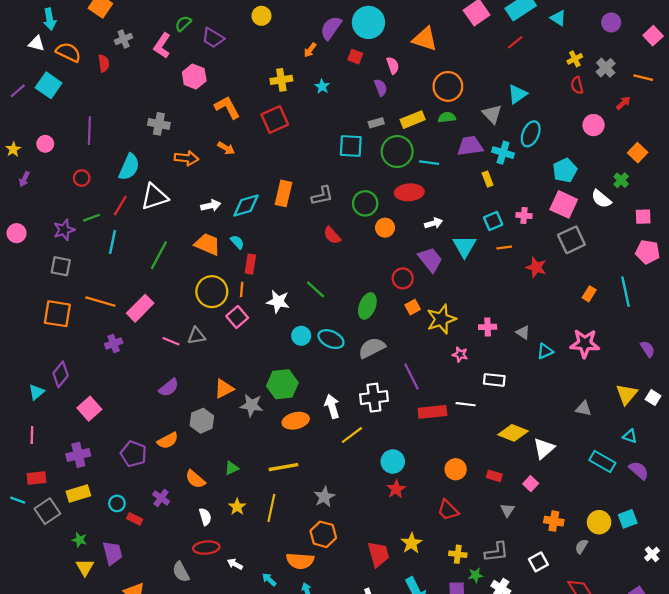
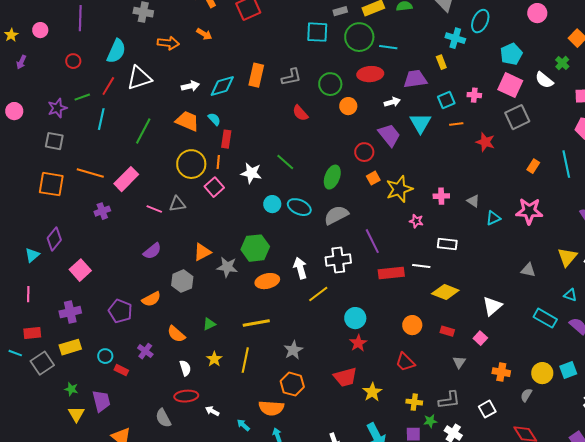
purple trapezoid: (470, 146) -> (415, 79), moved
yellow diamond: (513, 433) -> (445, 292), moved
red trapezoid: (378, 554) -> (345, 377), moved, turned 90

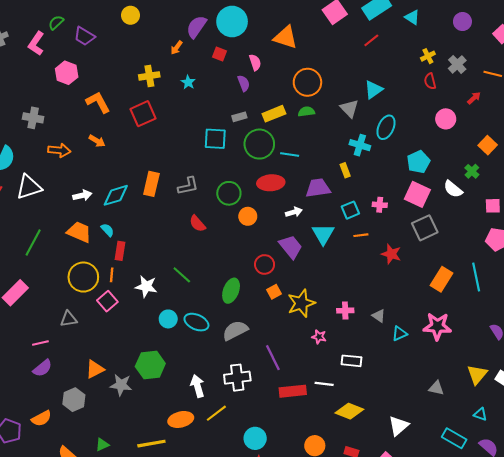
orange rectangle: (533, 166) -> (442, 279), size x1.6
pink line: (154, 209) -> (40, 343), moved, turned -35
orange ellipse: (267, 281) -> (181, 419), moved

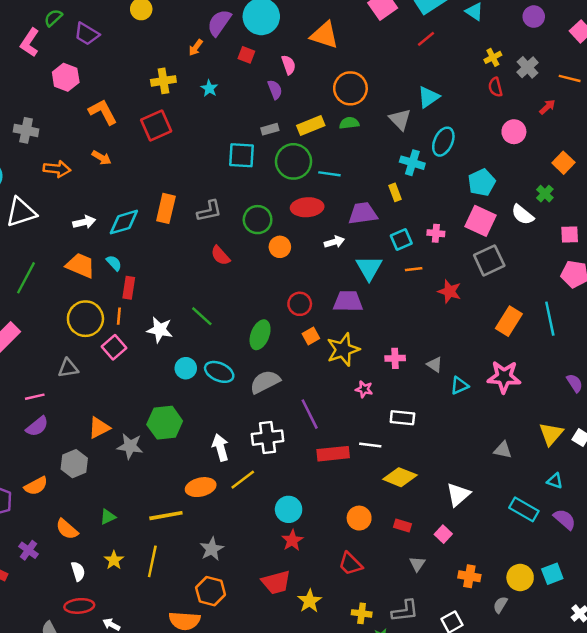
purple trapezoid: (291, 247) -> (348, 301), moved, turned -50

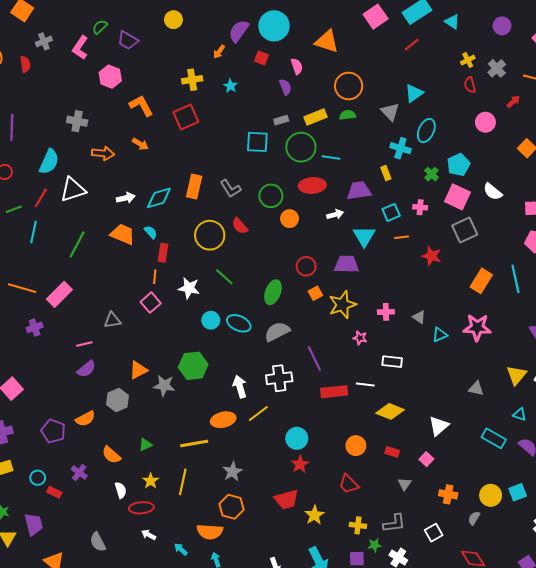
green cross: (545, 194) -> (432, 174), moved
gray L-shape: (209, 211) -> (230, 189), turned 70
yellow circle: (85, 319) -> (210, 235), moved
red ellipse: (79, 606) -> (141, 508), moved

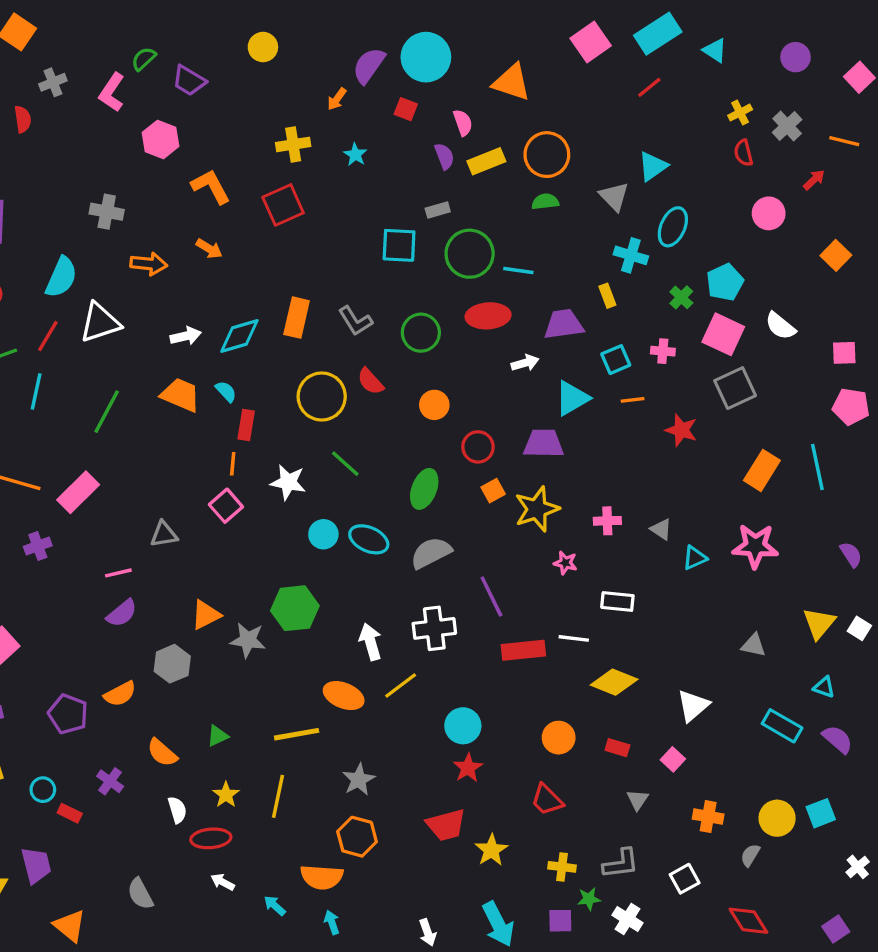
yellow rectangle: (315, 117) -> (486, 161), moved
orange circle: (290, 219) -> (434, 405), moved
cyan triangle: (364, 236) -> (572, 398), turned 30
orange ellipse: (223, 420) -> (344, 696), turned 35

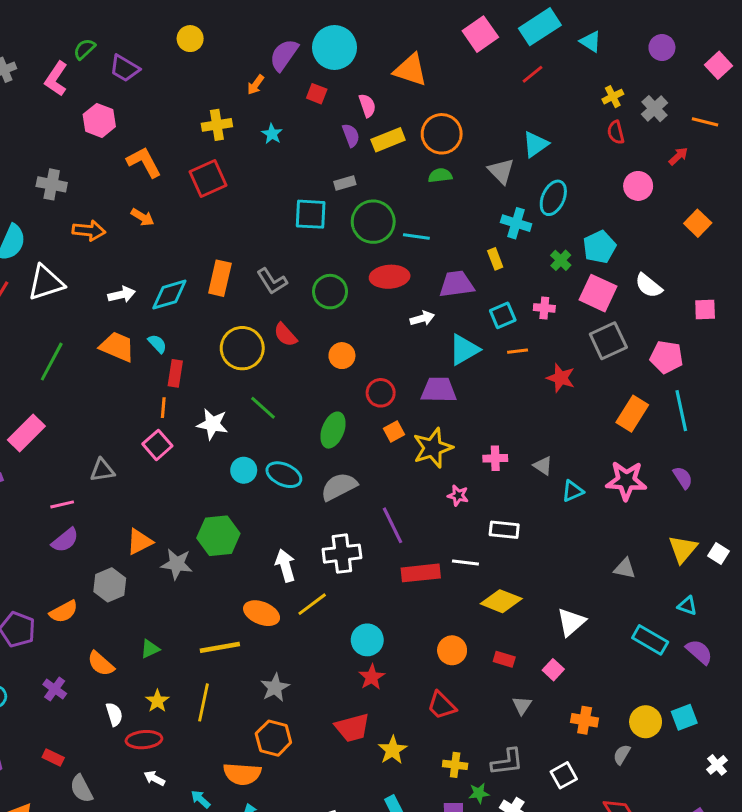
pink pentagon: (851, 407) -> (666, 357), moved
purple semicircle: (851, 554) -> (683, 478), moved
red rectangle: (70, 813) -> (53, 757), moved

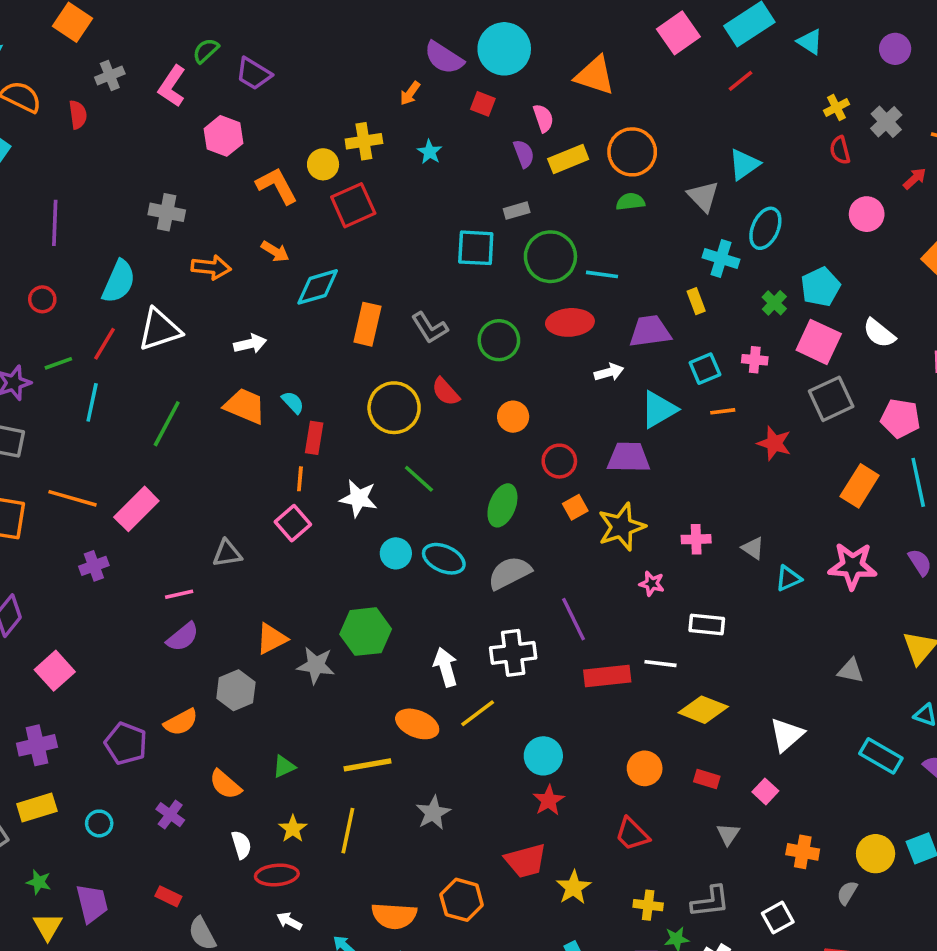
yellow circle: (190, 39) -> (323, 164), moved
purple semicircle: (284, 55) -> (444, 58), turned -92
cyan diamond: (169, 295) -> (318, 287), moved
orange hexagon: (273, 738) -> (462, 900), moved

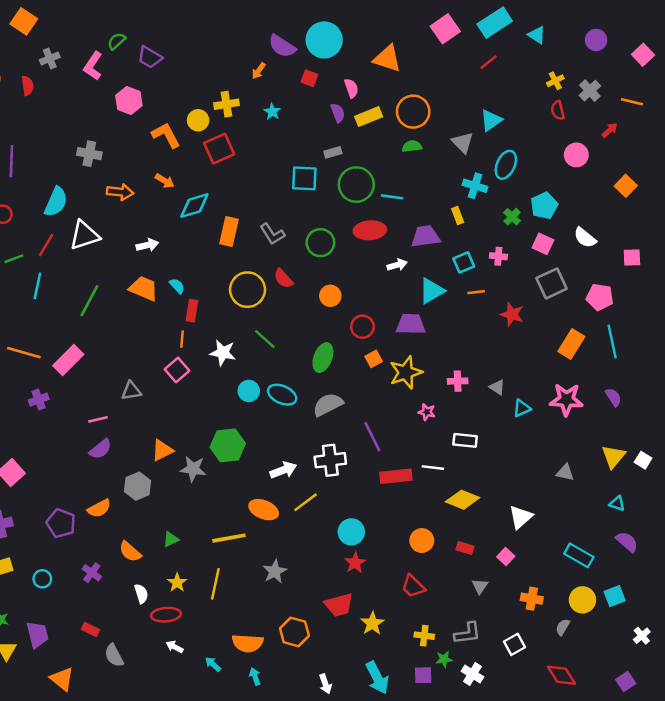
pink square: (819, 342) -> (543, 244), size x0.7
white arrow: (446, 667) -> (283, 470), turned 85
cyan rectangle: (881, 756) -> (579, 555), moved

